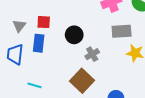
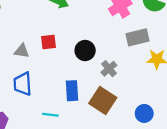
gray triangle: (19, 26) -> (22, 51), turned -48
blue rectangle: (39, 43) -> (72, 91), moved

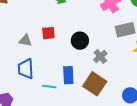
cyan line: (50, 115) -> (49, 87), moved

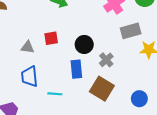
blue rectangle: (68, 75) -> (76, 69), moved

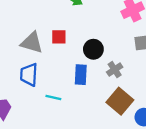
gray triangle: (28, 47) -> (32, 43), size x1.5
brown square: (102, 89) -> (120, 101), moved

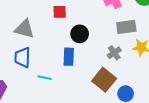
red square: (59, 37) -> (60, 12), moved
gray cross: (115, 70) -> (114, 53), moved

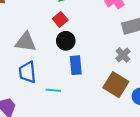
red square: (60, 12) -> (60, 19), turned -32
black circle: (80, 34) -> (66, 41), moved

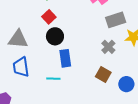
brown square: (116, 85) -> (103, 74), size x0.7
cyan line: (53, 90) -> (53, 79), moved

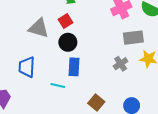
gray triangle: (18, 39) -> (39, 28), moved
brown square: (103, 74) -> (96, 103), moved

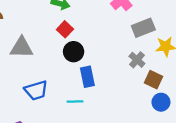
gray triangle: (39, 28) -> (22, 48), moved
blue trapezoid: (27, 67) -> (36, 90), turned -95
brown square: (96, 103) -> (153, 80), moved

